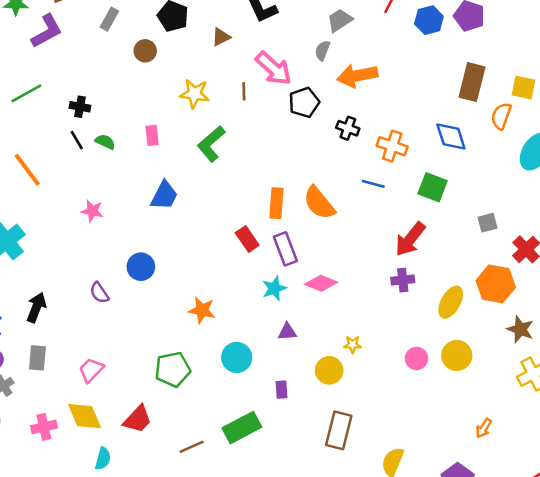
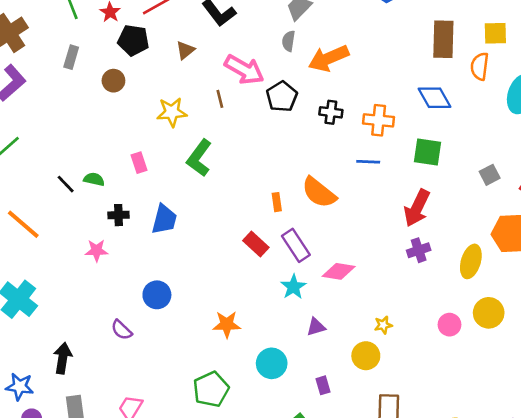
black cross: (80, 107) -> (118, 215), moved
orange rectangle: (276, 203) -> (277, 202), size x0.6

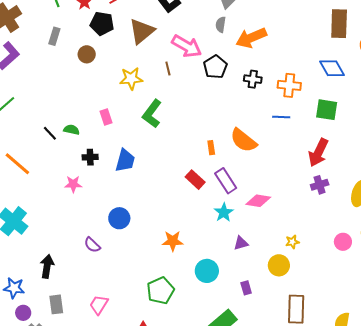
brown triangle: (185, 50) -> (142, 31), size x1.8

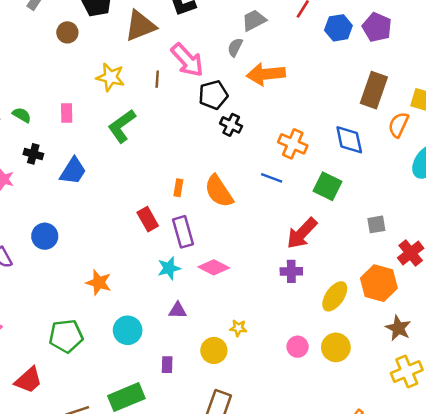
black cross: (253, 79) -> (231, 125), moved

